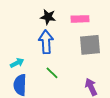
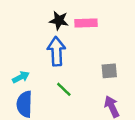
pink rectangle: (80, 19) -> (86, 23), moved
gray square: (90, 45) -> (109, 71), moved, size x0.6

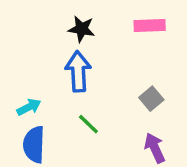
pink rectangle: (86, 23) -> (150, 26), moved
gray square: (109, 71) -> (151, 99), turned -35

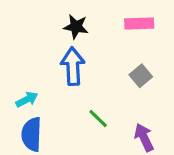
gray square: (151, 99) -> (141, 76), moved
green line: (88, 124) -> (98, 118), moved

